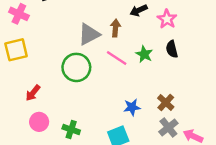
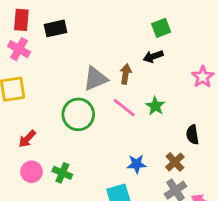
pink star: (167, 19) -> (203, 77), moved
black semicircle: (172, 49) -> (192, 135), moved
green cross: (71, 129) -> (62, 173), moved

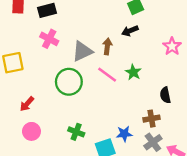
pink cross: (19, 49) -> (49, 39), moved
brown cross: (175, 162) -> (151, 119), turned 35
blue star: (137, 164) -> (124, 134), moved
green cross: (62, 173) -> (76, 132), moved

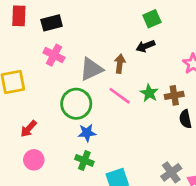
brown cross: (151, 119) -> (174, 95), moved
blue star: (124, 134) -> (87, 133), moved

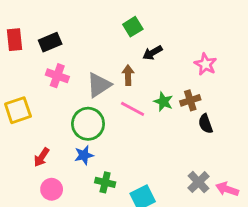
green square: (152, 19) -> (133, 27), moved
blue star: (87, 133) -> (84, 155), moved

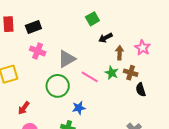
brown arrow: (128, 75) -> (120, 53), moved
brown cross: (190, 100) -> (131, 73), turned 32
blue star: (84, 155) -> (79, 108), moved

